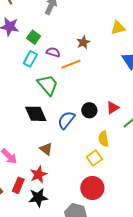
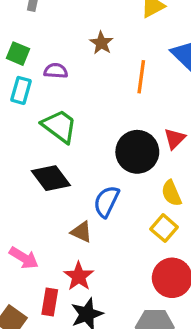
orange line: (71, 64) -> (141, 77), moved, turned -48
black circle: (89, 110) -> (137, 152), size x1.6
blue semicircle: (66, 120) -> (106, 202), moved

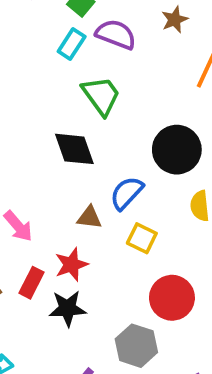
purple semicircle: (56, 71) -> (116, 34), size x1.5
yellow square: (164, 228) -> (142, 238), moved, turned -32
brown triangle: (81, 232) -> (89, 217), turned -35

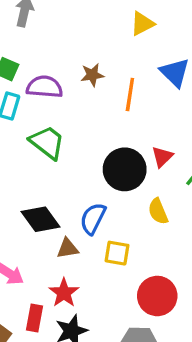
brown star: (175, 20) -> (92, 75), moved, turned 30
black diamond: (74, 149) -> (41, 219), moved

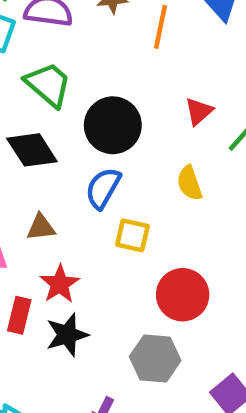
black circle: (125, 169) -> (113, 125), moved
black diamond: (41, 219) -> (32, 150), moved
brown triangle: (67, 248) -> (41, 227), moved

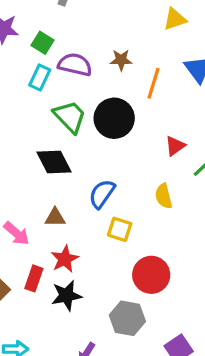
black circle: (113, 125) -> (114, 118), moved

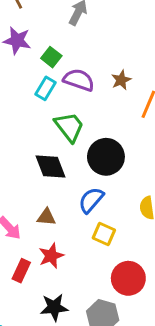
brown star: (121, 60) -> (121, 80), turned -30
black circle: (114, 118) -> (106, 157), moved
black star: (66, 295) -> (54, 307), moved

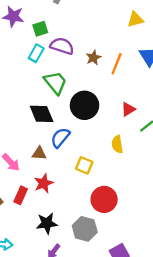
green square: (51, 57) -> (40, 29), turned 35
brown star: (121, 80) -> (93, 58), moved
blue semicircle: (91, 200) -> (60, 138), moved

